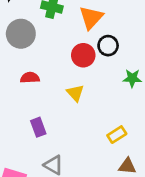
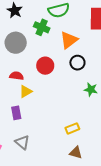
red circle: (83, 55) -> (45, 66), moved
yellow triangle: (75, 93) -> (26, 91), moved, turned 32

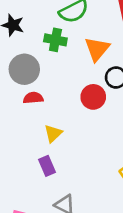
red circle: (45, 66) -> (93, 97), moved
red semicircle: (17, 76) -> (33, 98), moved

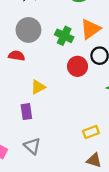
green cross: (55, 40) -> (64, 36), moved
red semicircle: (33, 98) -> (17, 56), moved

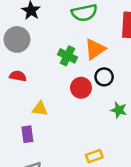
gray circle: (28, 30) -> (17, 39), moved
yellow triangle: (38, 87) -> (40, 109), turned 35

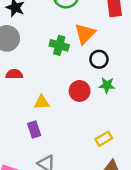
red circle: (81, 88) -> (80, 91), moved
green star: (119, 110) -> (107, 85), moved

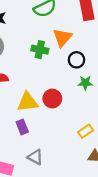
red circle: (80, 91) -> (52, 99), moved
yellow triangle: (42, 102) -> (27, 102), size x1.5

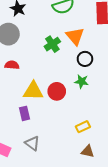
orange triangle: (62, 38) -> (75, 36), turned -30
green cross: (40, 50) -> (52, 44), turned 35
green star: (85, 83) -> (82, 81), moved

